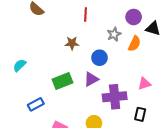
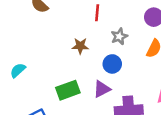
gray star: (114, 34) -> (119, 36), moved

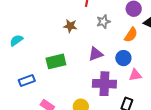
blue circle: (112, 64) -> (123, 58), moved
purple triangle: (102, 89) -> (96, 54), moved

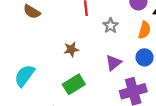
brown star: (70, 26) -> (71, 49), moved
cyan semicircle: (16, 40) -> (24, 76), size x1.5

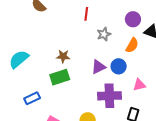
brown star: (71, 49) -> (63, 56), moved
blue circle: (145, 57) -> (119, 66), moved

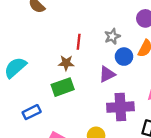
red line: (86, 14) -> (79, 42), moved
blue circle: (119, 66) -> (124, 57), moved

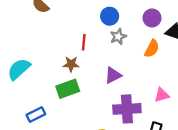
blue circle: (124, 57) -> (110, 16), moved

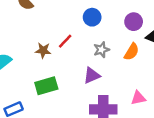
gray star: (118, 37) -> (101, 50), moved
red line: (84, 42) -> (65, 41), turned 35
brown star: (71, 64) -> (43, 50), moved

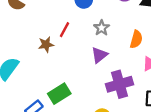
orange semicircle: (132, 52) -> (136, 39), moved
green rectangle: (46, 86) -> (59, 94), moved

